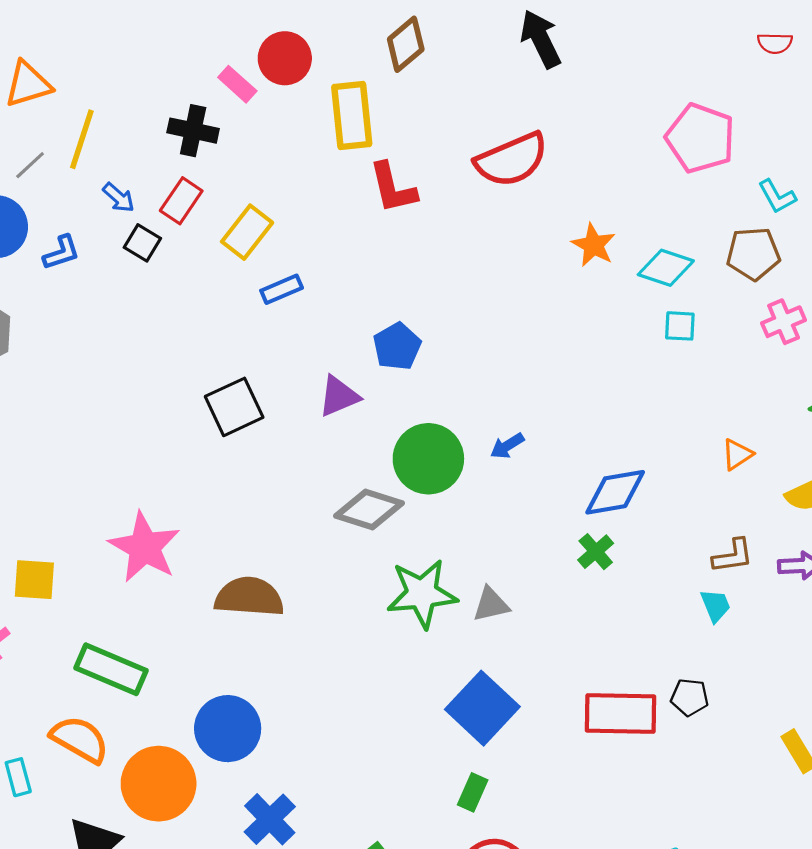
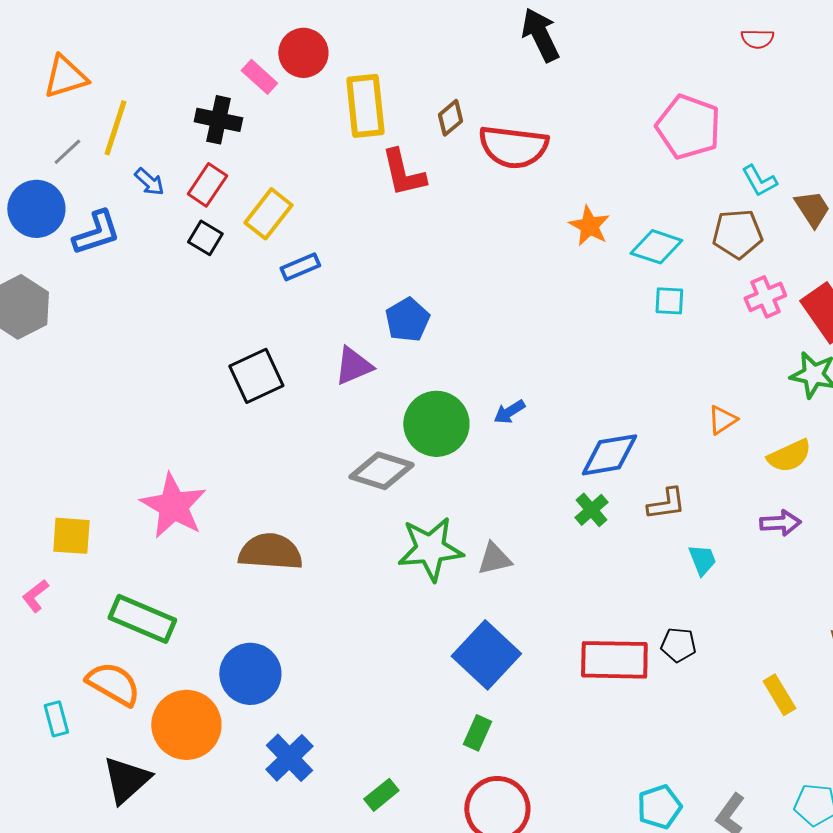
brown diamond: (406, 44) -> (450, 118), moved, size x0.7
red semicircle: (512, 160) -> (513, 147), turned 30
black square: (142, 243) -> (205, 238), moved
blue L-shape: (61, 253) -> (96, 233), size x1.4
brown L-shape: (733, 556) -> (666, 504), moved

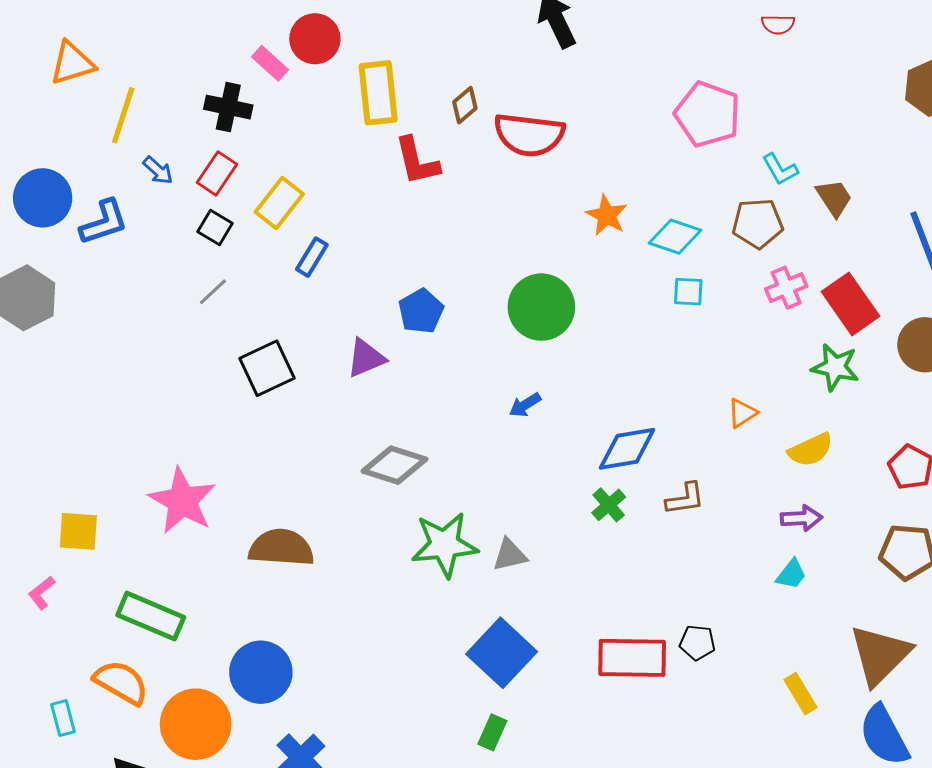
gray line: (67, 152) -> (213, 292), moved
blue rectangle: (300, 267) -> (312, 257), turned -36
green circle: (436, 424) -> (541, 307), moved
cyan trapezoid: (702, 560) -> (791, 574), moved, turned 60

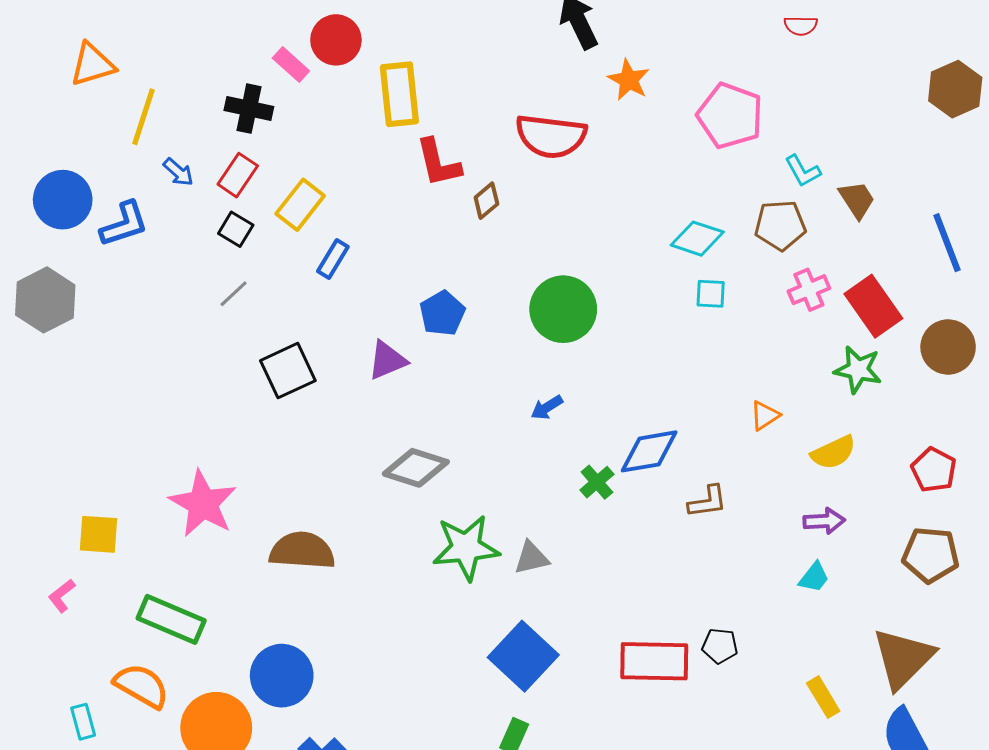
brown diamond: (465, 105) -> (486, 201), moved
orange star: (607, 215) -> (629, 80), moved
green cross: (609, 505) -> (597, 482), moved

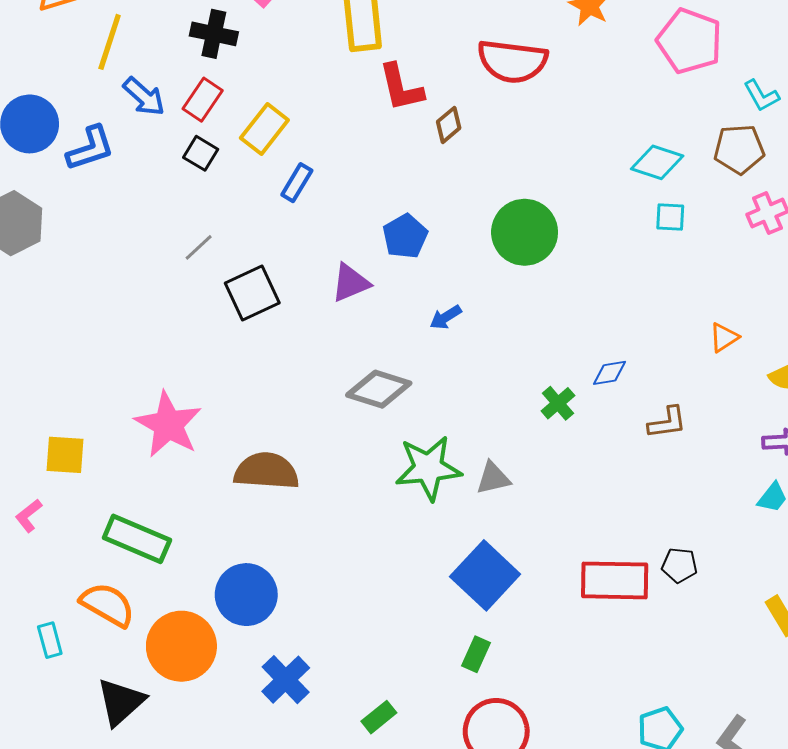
blue arrow: (178, 172) -> (144, 97), size x1.4
gray line: (234, 294) -> (199, 247), moved
blue arrow: (547, 407) -> (446, 317), moved
blue diamond: (649, 451) -> (610, 373), size x0.6

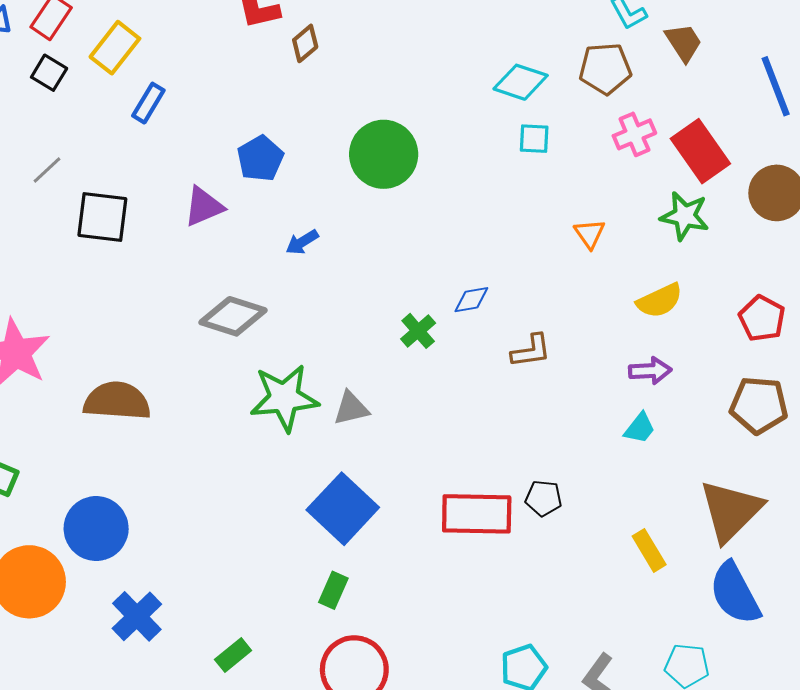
black square: (252, 293) -> (102, 217), turned 32
orange triangle: (724, 337) -> (590, 234), moved, turned -32

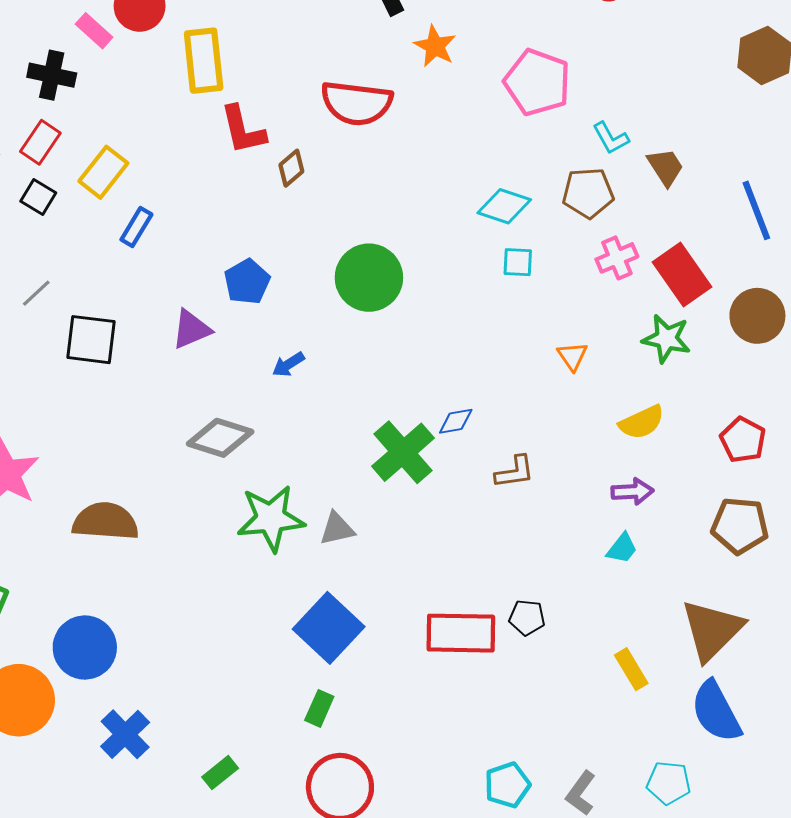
green cross: (418, 331) -> (403, 452), size x1.8

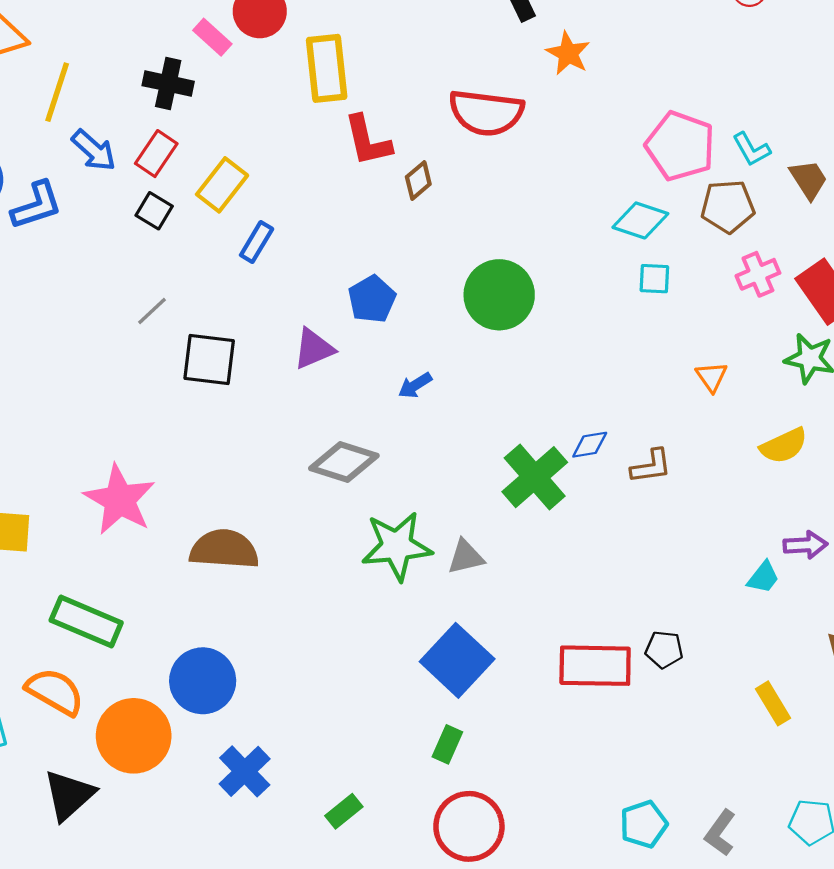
pink pentagon: (537, 82) -> (680, 146), moved
brown L-shape: (515, 472) -> (651, 466), moved
purple arrow: (632, 491) -> (805, 545), moved

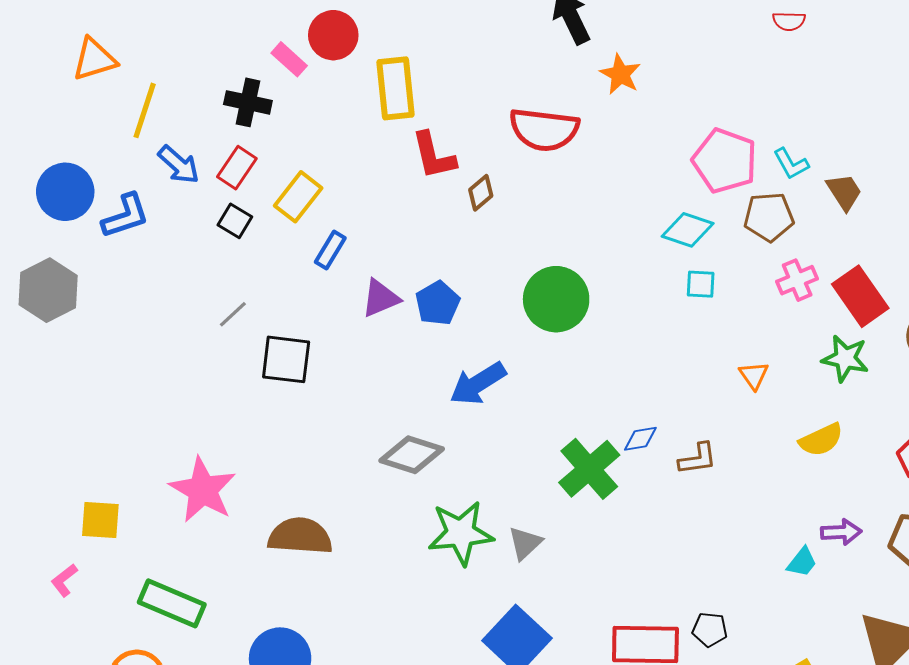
purple triangle: (314, 349) -> (380, 298), moved
blue arrow: (415, 385) -> (478, 384), size x1.8
gray triangle: (466, 557) -> (525, 543), turned -30

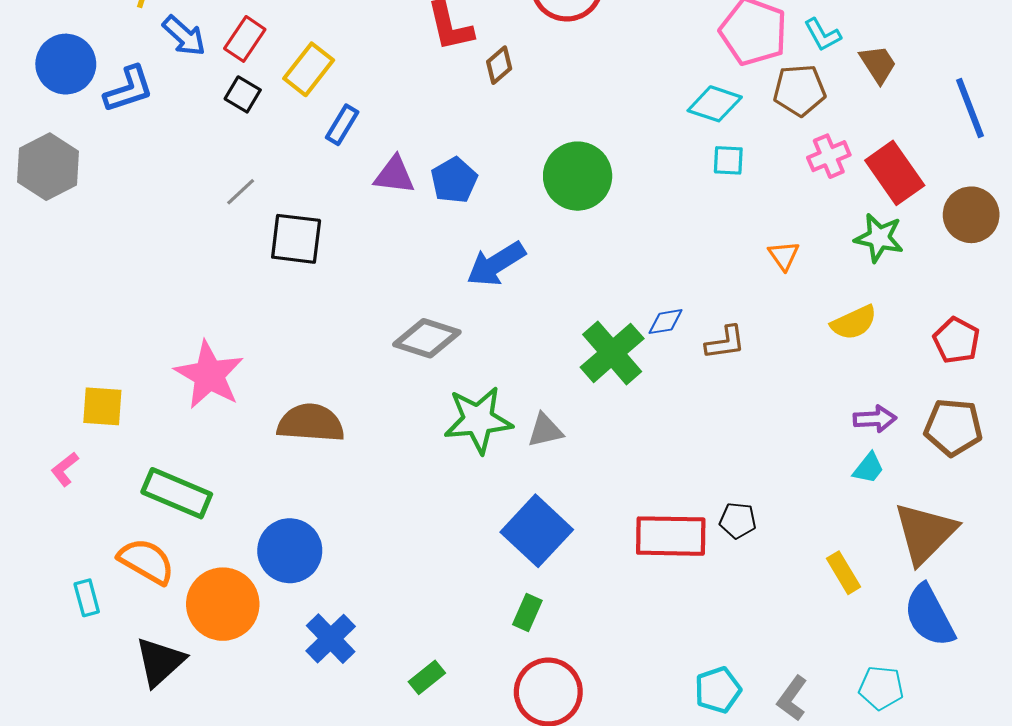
purple triangle: (380, 298) -> (394, 175), turned 30
gray triangle: (525, 543) -> (545, 430), turned 30
cyan trapezoid: (802, 562) -> (869, 468), moved

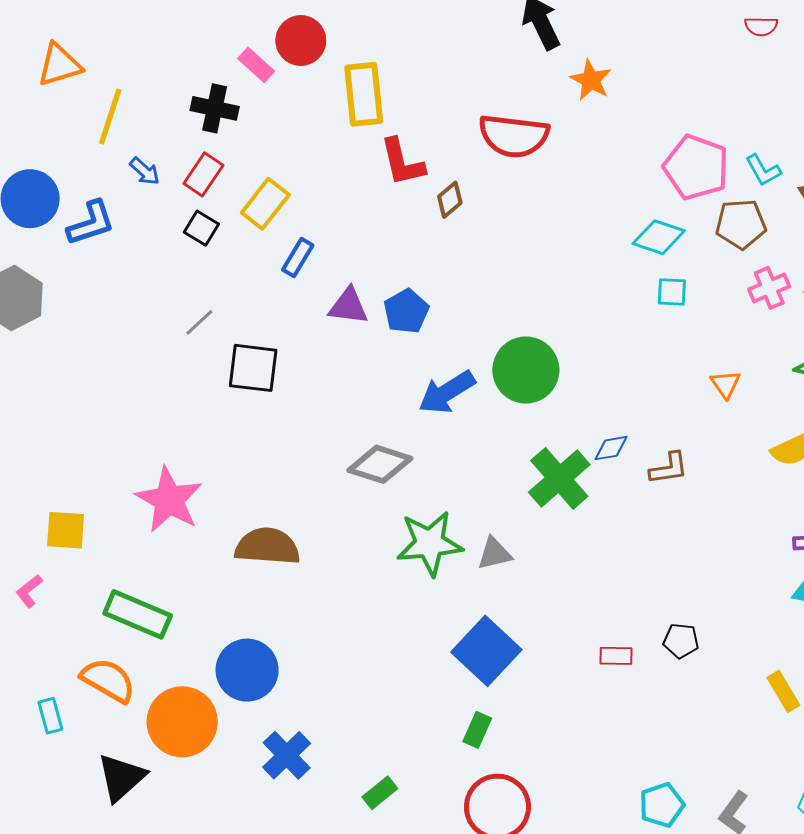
blue arrow: (184, 36) -> (145, 171), size x0.7
green circle: (578, 176) -> (526, 370), moved
red rectangle: (671, 536) -> (616, 656), size x0.5

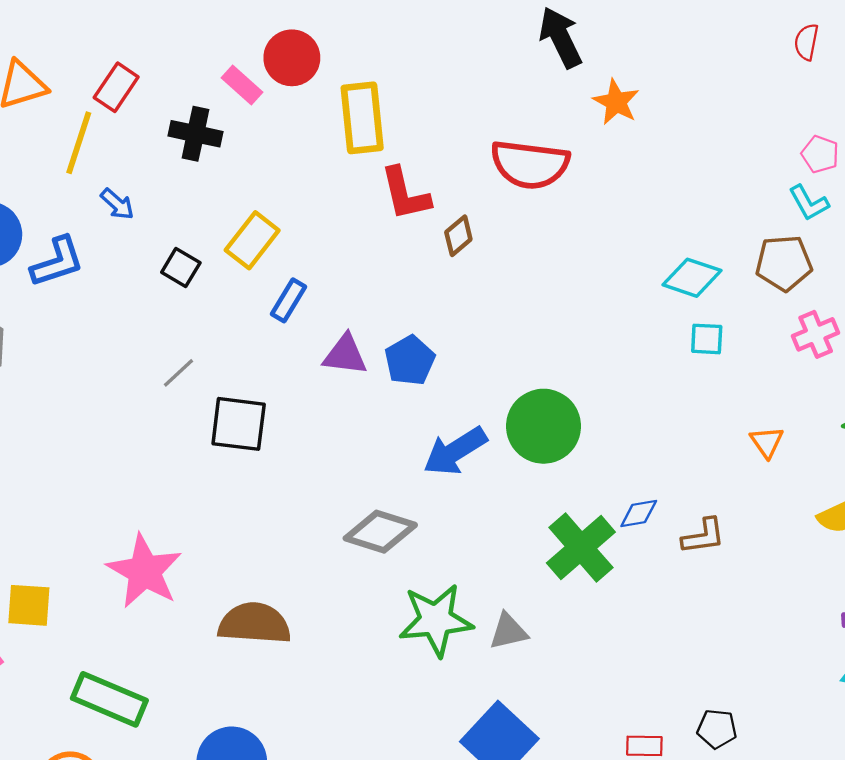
red semicircle: (761, 26) -> (806, 42), turned 100
pink pentagon: (696, 167) -> (820, 154), moved, size x0.5
red rectangle: (203, 174) -> (116, 87), moved

